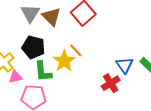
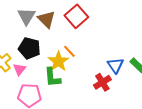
green L-shape: (43, 72) -> (52, 77), moved
pink triangle: (15, 77) -> (19, 69), moved, turned -40

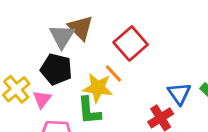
gray triangle: (26, 16) -> (62, 36), moved
red square: (76, 16) -> (131, 43), moved
yellow star: (58, 61) -> (98, 88), turned -30

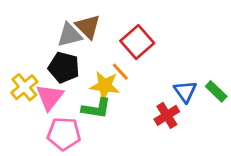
gray triangle: (62, 36) -> (70, 35), turned 44
pink triangle: (42, 99) -> (50, 97), size x1.5
green L-shape: (89, 111) -> (96, 108), turned -76

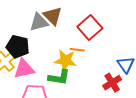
black pentagon: (64, 67) -> (18, 47), moved
orange line: (120, 72) -> (77, 50), turned -40
pink triangle: (50, 97) -> (24, 69), turned 40

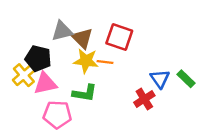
brown triangle: (53, 16) -> (82, 38), moved
red square: (90, 28) -> (119, 37), turned -30
yellow star: (65, 60) -> (86, 61), moved

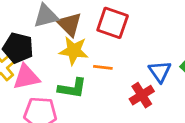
orange line: (105, 62) -> (103, 67), moved

